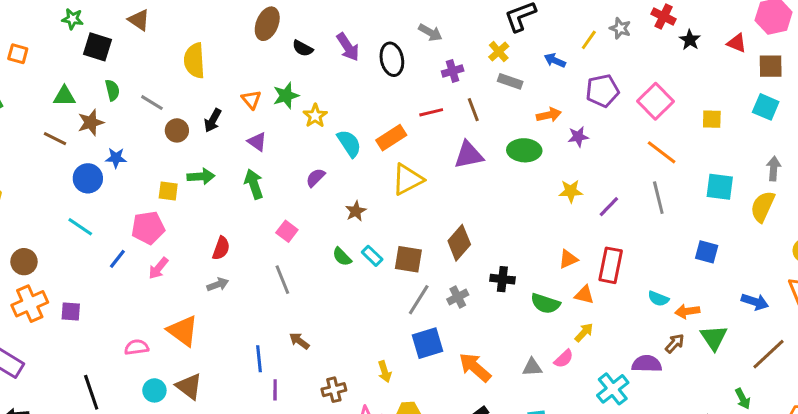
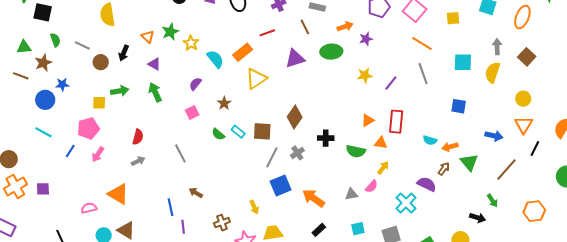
brown line: (473, 110) -> (305, 27), moved
pink square: (287, 231) -> (192, 113), moved, turned 32
purple semicircle: (647, 364) -> (427, 184), turned 30

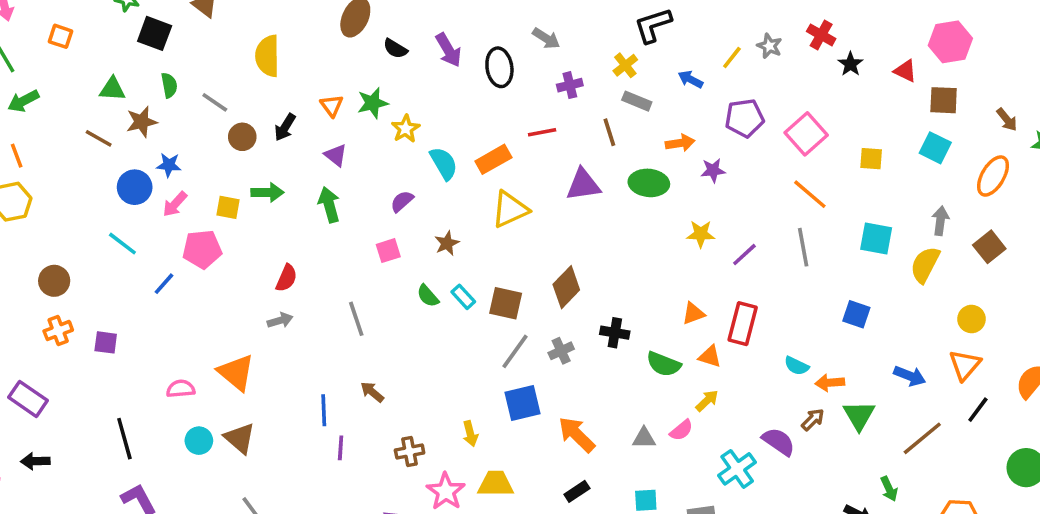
pink arrow: (98, 154) -> (175, 204), moved
orange cross: (15, 187) -> (58, 331), size x0.7

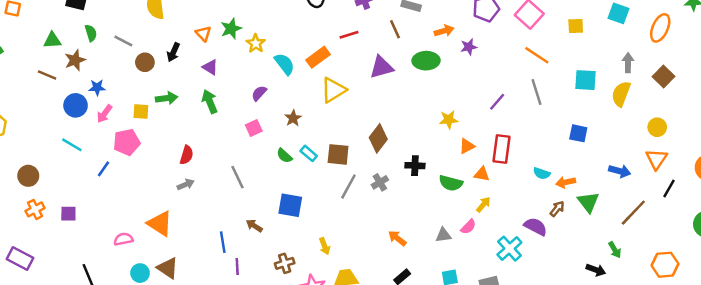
yellow star: (701, 234) -> (449, 120), moved
blue square: (523, 403) -> (290, 205), moved, turned 30
orange arrow: (577, 435) -> (397, 238), size x0.7

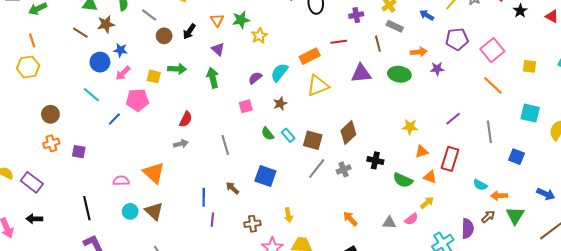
cyan semicircle: (284, 64) -> (279, 72), moved, turned -114
gray line: (537, 92) -> (489, 132), moved
purple semicircle: (536, 227) -> (468, 229), turned 54

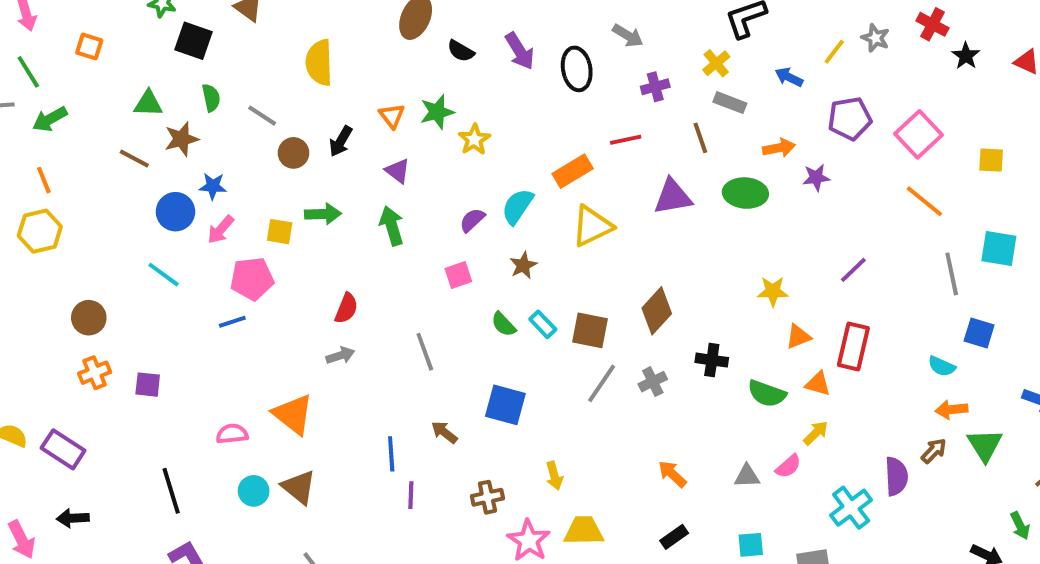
blue line: (114, 119) -> (232, 322), moved, turned 32
gray line: (489, 132) -> (952, 274), moved
cyan semicircle: (480, 185) -> (942, 366), moved

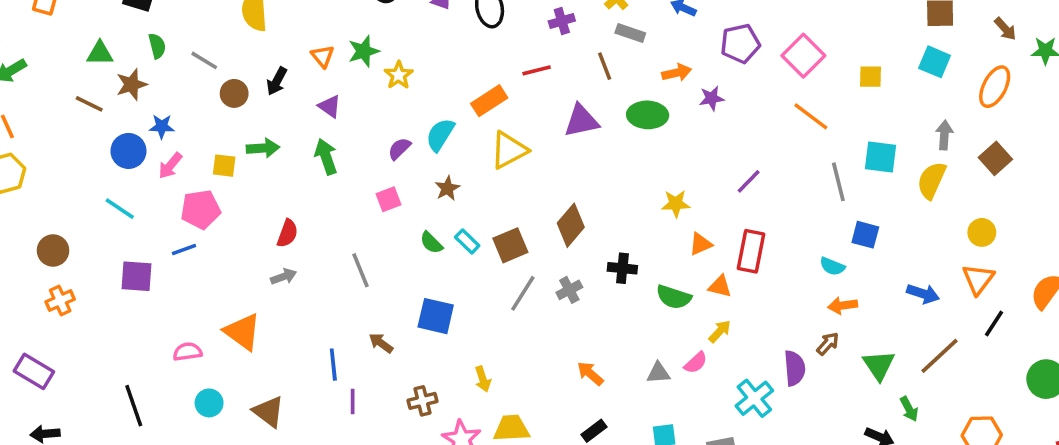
brown square: (590, 330) -> (510, 245), turned -32
purple square: (148, 385) -> (136, 276), moved, size x1.4
green triangle: (985, 445) -> (879, 365), moved
brown triangle: (299, 487) -> (269, 412), moved

